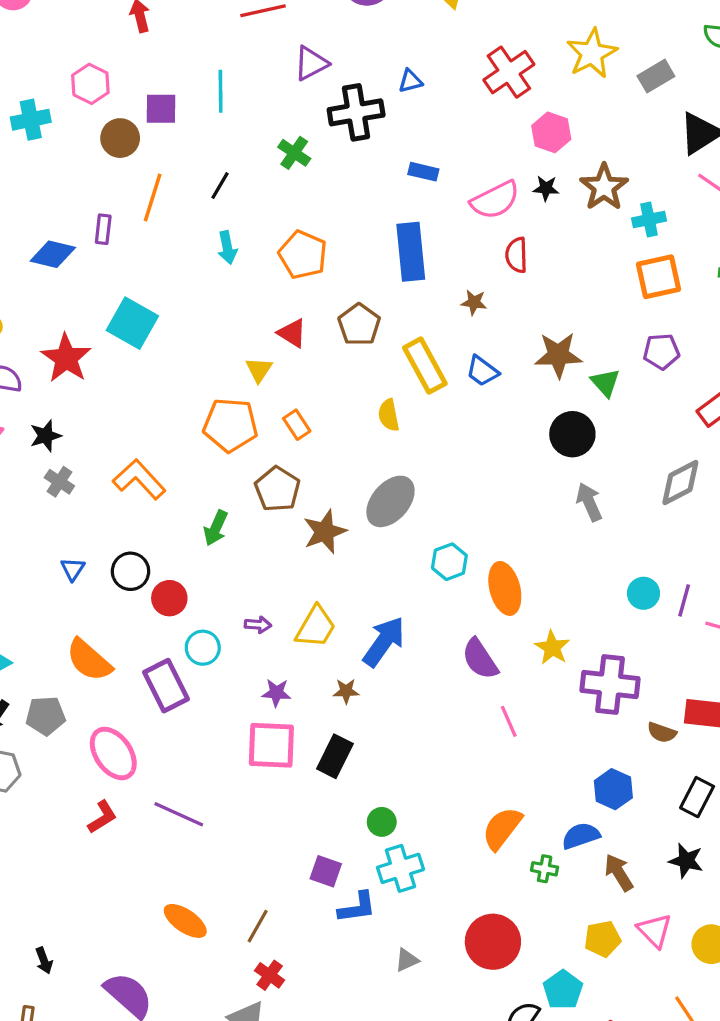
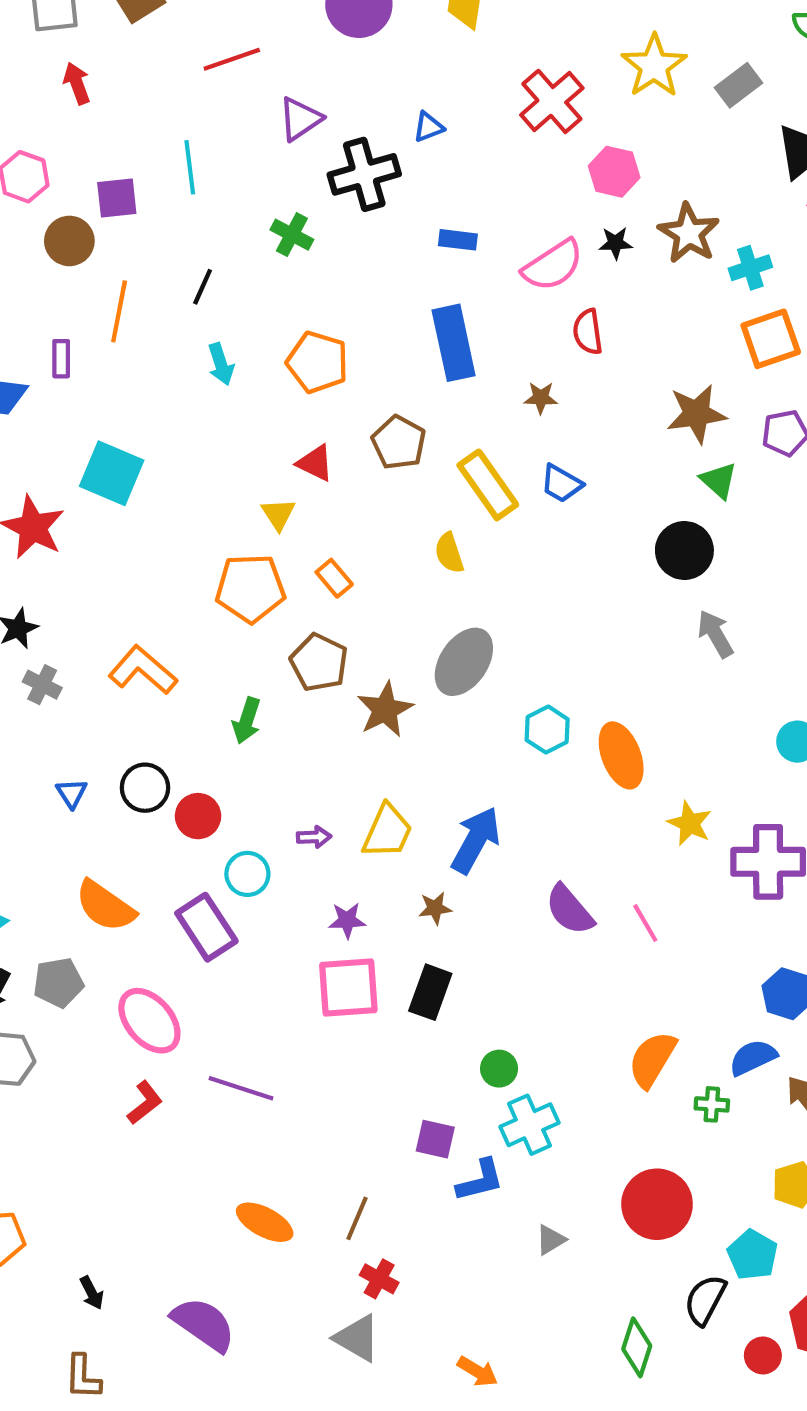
brown star: (558, 355) -> (696, 414), moved
purple semicircle: (480, 659) -> (569, 910), moved

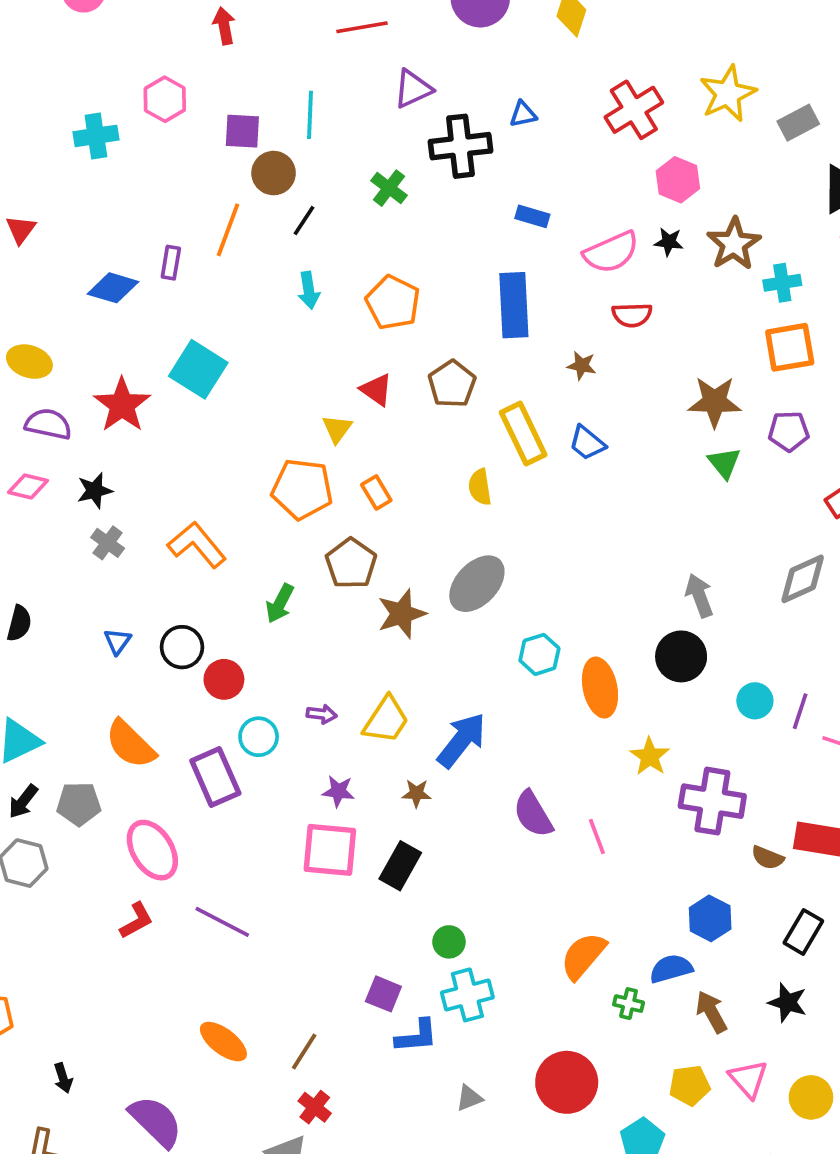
brown circle: (69, 241) -> (274, 173), moved
red semicircle: (588, 332) -> (632, 315), turned -93
black circle: (684, 550) -> (681, 656), moved

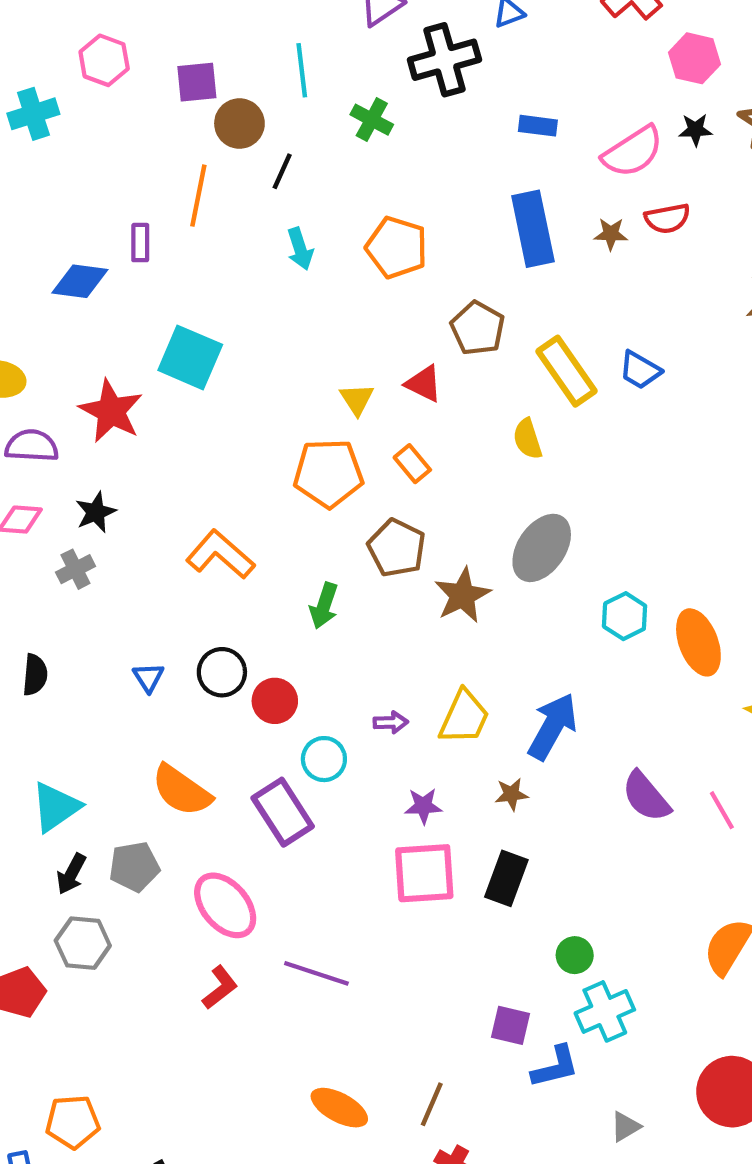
cyan line: (310, 115) -> (302, 70), moved
brown star: (582, 366) -> (611, 234), moved
red triangle: (376, 390) -> (424, 384), moved
gray cross: (108, 543) -> (75, 569), moved, turned 36

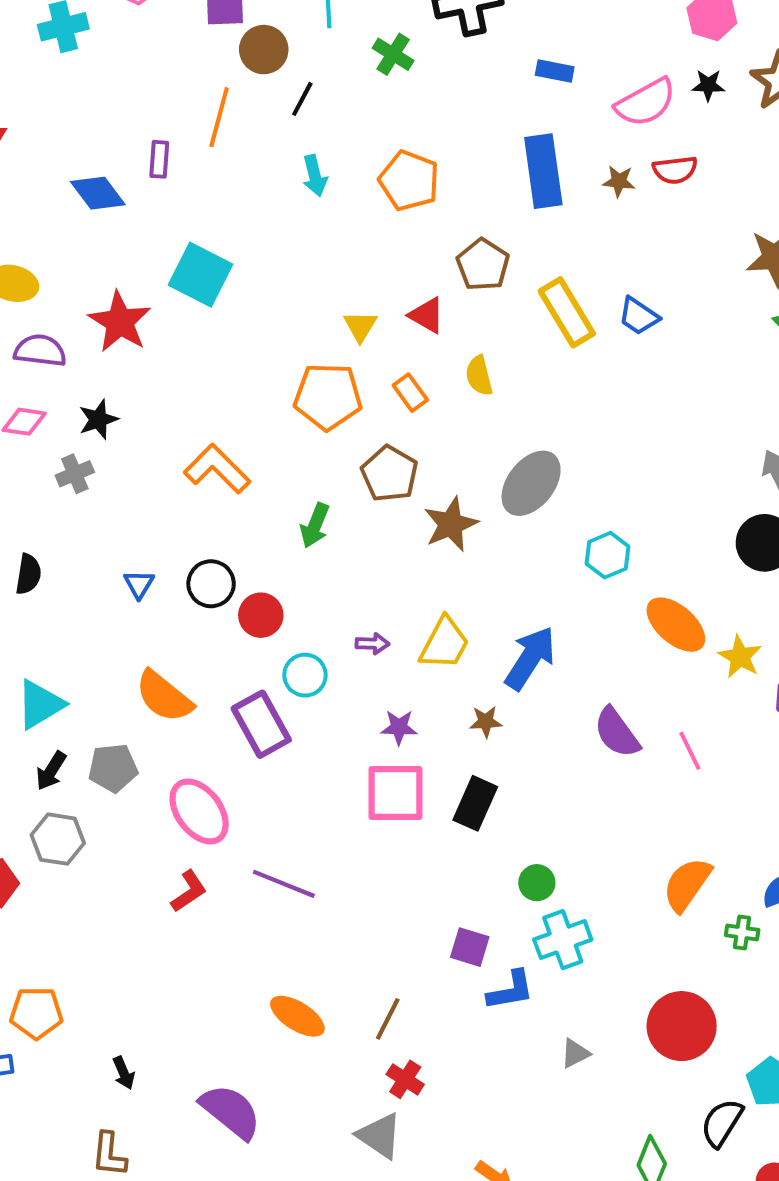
blue diamond: (80, 281) -> (98, 193), turned 42
yellow semicircle: (528, 439) -> (479, 376), moved
orange ellipse: (698, 642) -> (676, 625), moved, turned -32

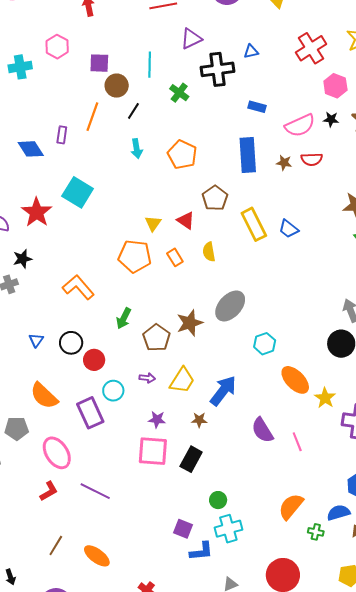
brown pentagon: (390, 474) -> (156, 338), moved
brown line: (388, 1019) -> (56, 546), moved

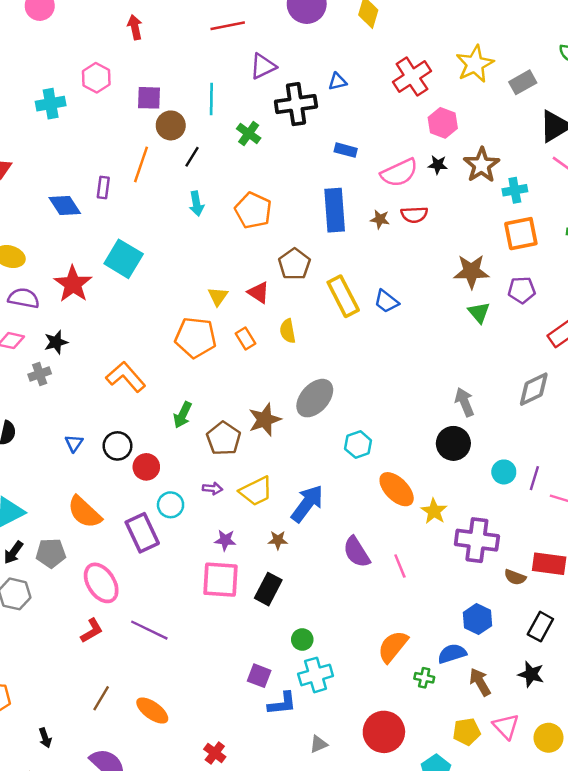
yellow trapezoid: (182, 380) -> (256, 491), turned 32

